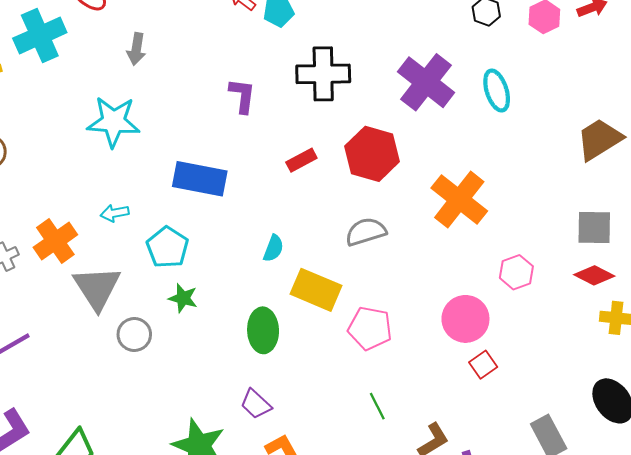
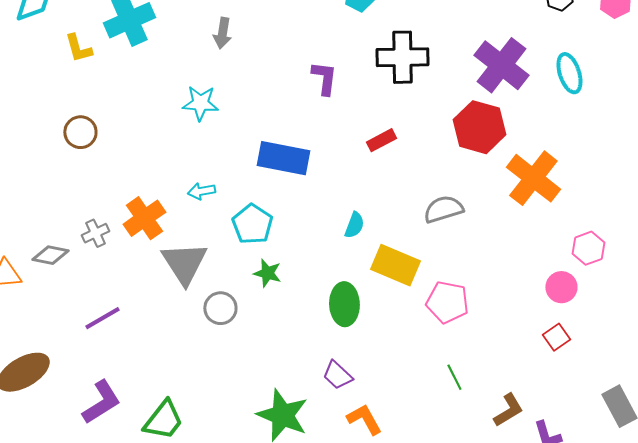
cyan star: (114, 122) -> (200, 103), size x0.7
red hexagon: (372, 154) -> (479, 127), moved
pink circle: (465, 319) -> (561, 287), moved, size x0.7

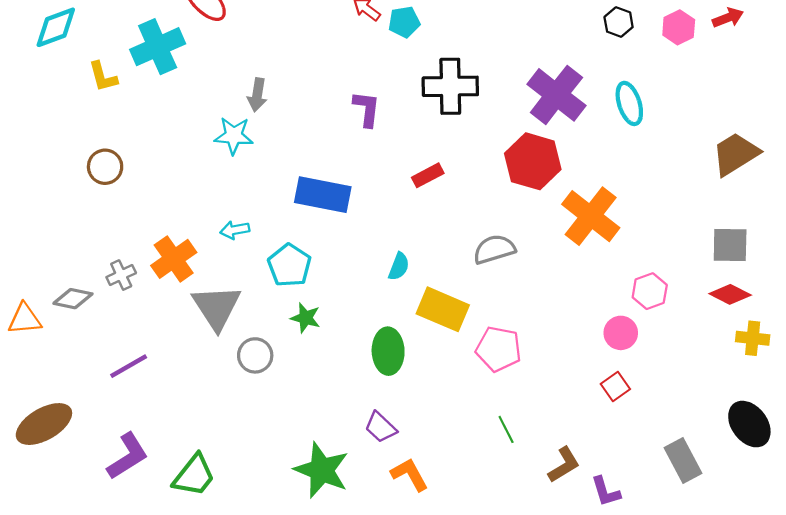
gray arrow: (222, 33) -> (257, 95), moved

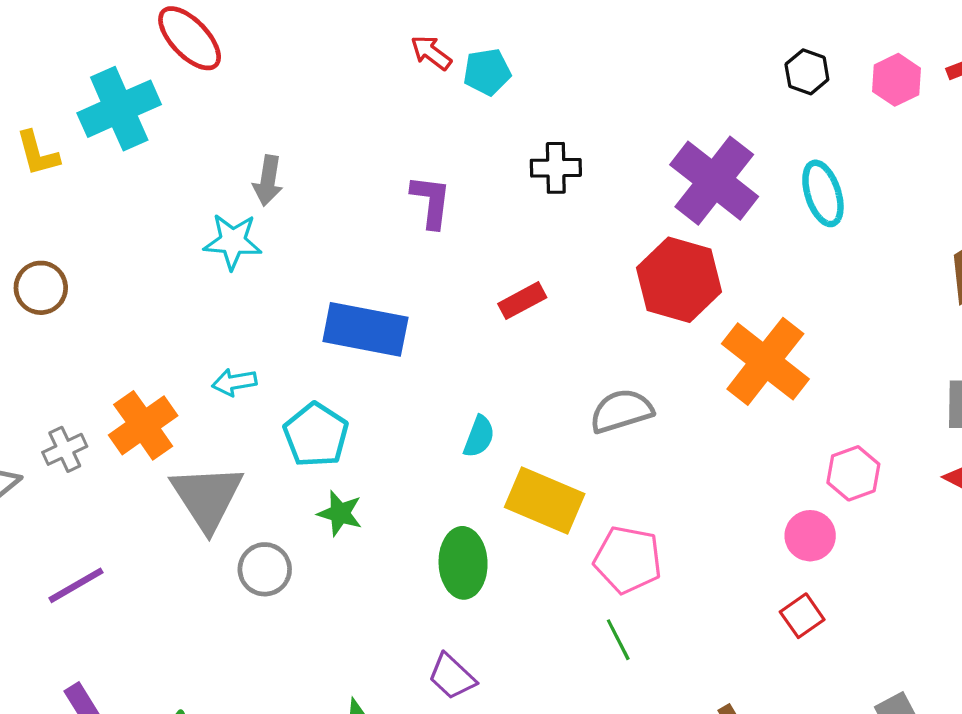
black cross: (450, 86) -> (556, 168), size x0.6
green line: (506, 429) -> (618, 640), moved

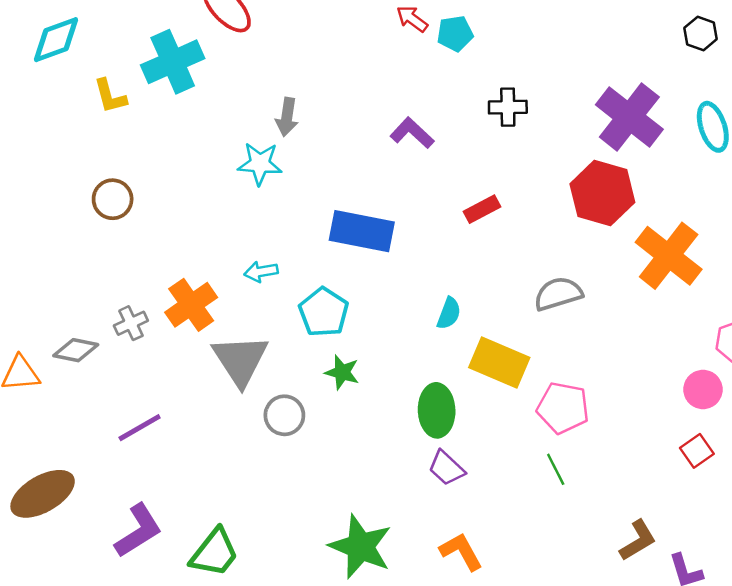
purple L-shape: (431, 201) -> (412, 133), turned -54
purple trapezoid: (452, 676) -> (446, 468), moved

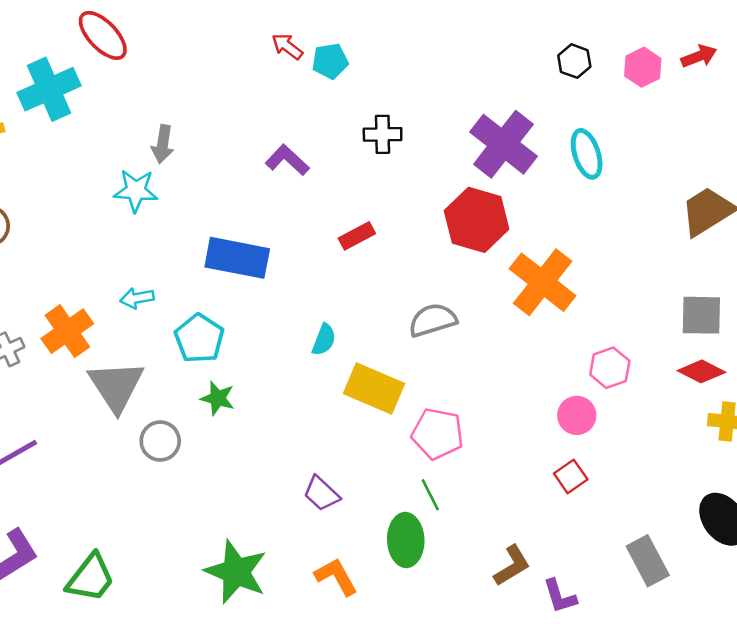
green ellipse: (437, 410) -> (406, 540), moved

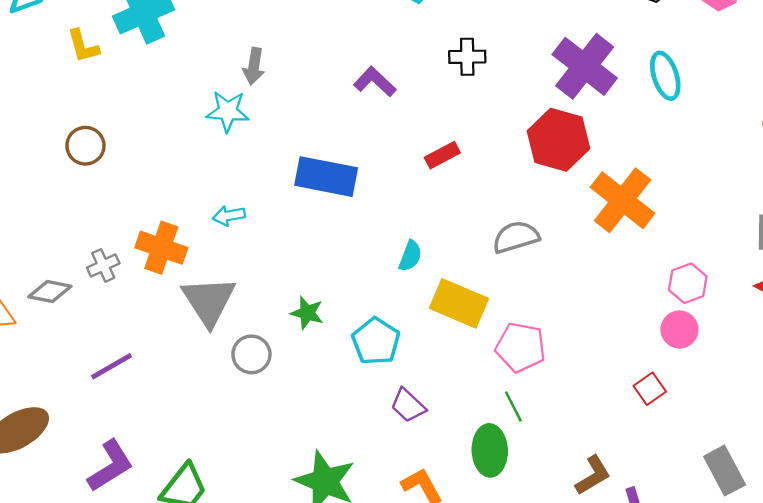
orange cross: (67, 331) -> (161, 248), turned -36
cyan pentagon: (199, 338) -> (376, 341), moved
pink circle: (577, 415) -> (679, 329), moved

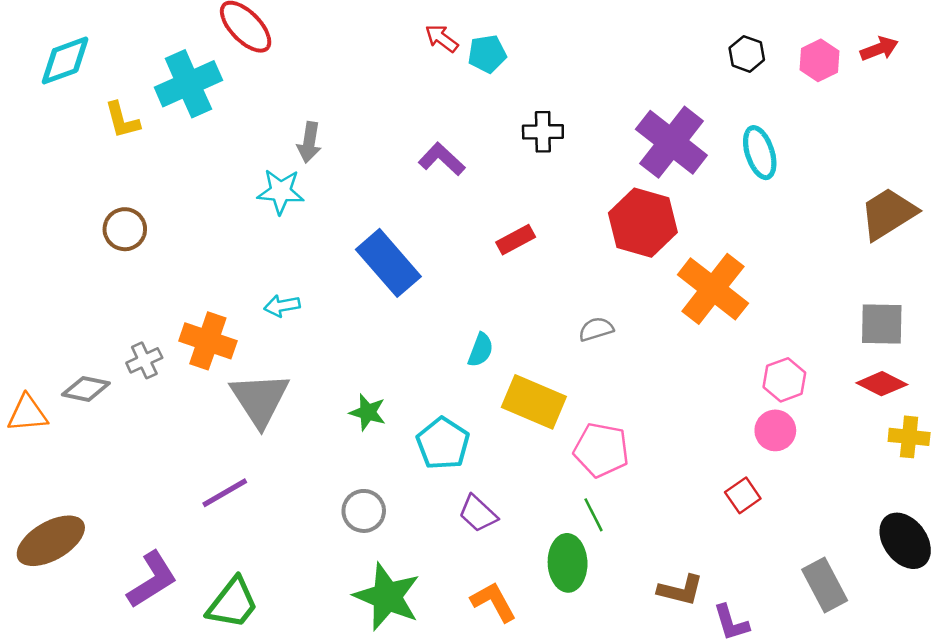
blue rectangle: (326, 177) -> (388, 263), turned 38
gray semicircle: (516, 237) -> (596, 329), size x0.7
gray circle: (251, 354) -> (364, 511), moved
purple line: (112, 366) -> (225, 493), moved
brown L-shape: (593, 475) -> (681, 590), turned 45

